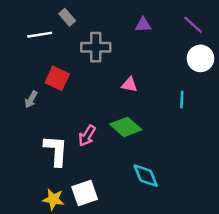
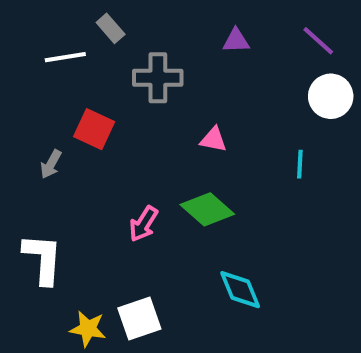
white L-shape: (56, 151) -> (43, 259), moved

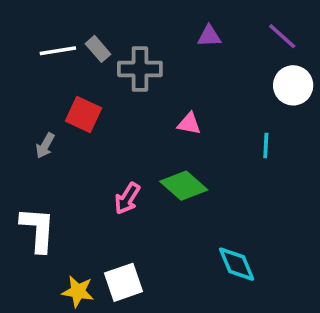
gray rectangle: (111, 28) -> (98, 49), moved
cyan diamond: (240, 290) -> (237, 264), moved

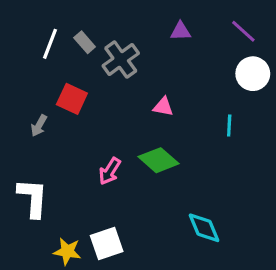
white line: (58, 51) -> (50, 44), turned -60
gray cross: (140, 69) -> (121, 60), turned -36

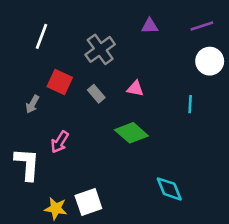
purple line: (243, 31) -> (202, 26), turned -60
gray rectangle: (85, 42) -> (96, 94), moved
pink arrow: (110, 171) -> (60, 142), moved

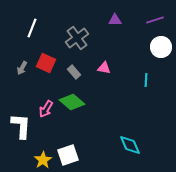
gray arrow: (32, 104) -> (22, 68), moved
green diamond: (131, 133) -> (72, 102), moved
yellow star: (56, 208) -> (43, 160), turned 30

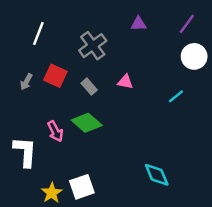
purple line: (155, 20) -> (187, 24), turned -36
cyan line: (146, 80) -> (176, 96), turned 48
pink arrow: (46, 109) -> (55, 131), turned -60

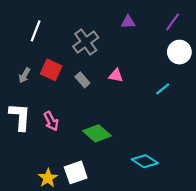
green diamond: (87, 123) -> (97, 133), moved
white L-shape: (25, 152) -> (20, 117), moved
cyan diamond: (157, 175) -> (145, 161), turned -35

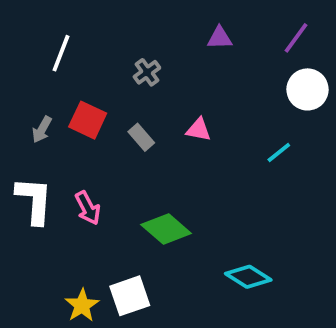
gray cross: (86, 42) -> (147, 72), size x0.6

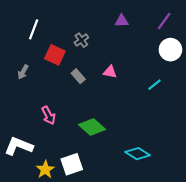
red square: (88, 120) -> (55, 55), moved
white L-shape: (34, 200) -> (19, 146), moved, turned -72

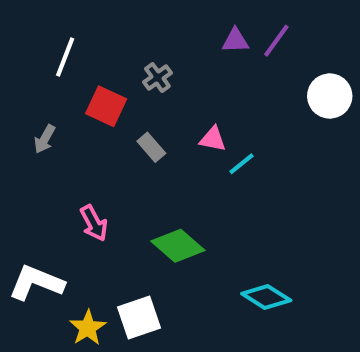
purple line: (164, 21) -> (276, 41), moved
cyan line: (155, 85) -> (242, 164), moved

